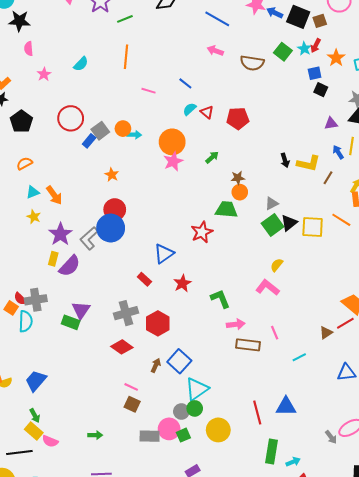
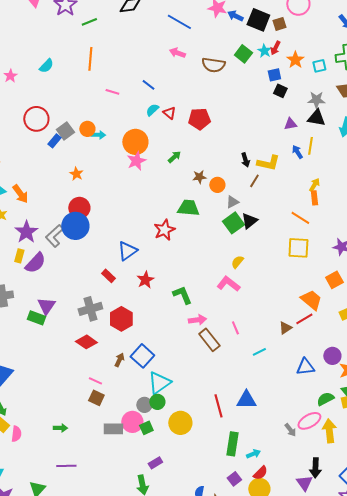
brown line: (328, 178) -> (254, 181), moved
orange circle: (240, 192) -> (217, 185), moved
yellow square: (313, 227) -> (298, 248), moved
brown rectangle: (248, 345) -> (209, 340), turned 45
pink semicircle: (50, 441) -> (16, 434), turned -105

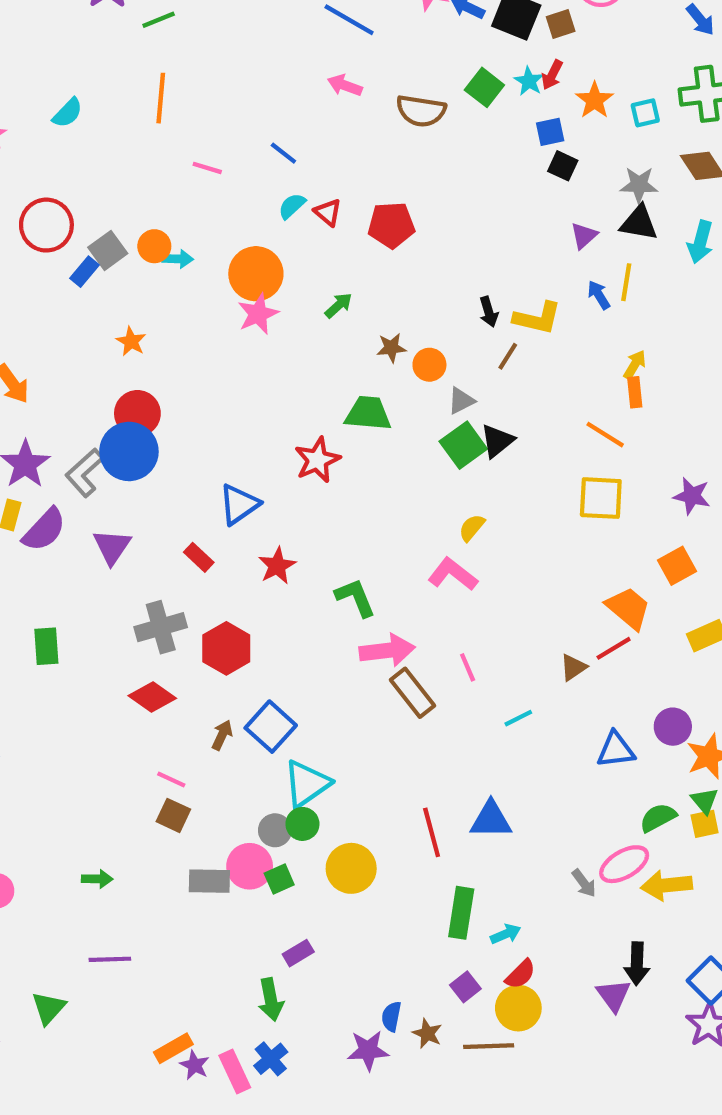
purple triangle: (290, 124) -> (584, 236), turned -32
purple triangle: (46, 306) -> (112, 547), moved
green rectangle: (36, 318) -> (46, 646), turned 66
pink arrow: (197, 320) -> (387, 650), size x1.4
yellow arrow: (329, 431) -> (666, 885), turned -90

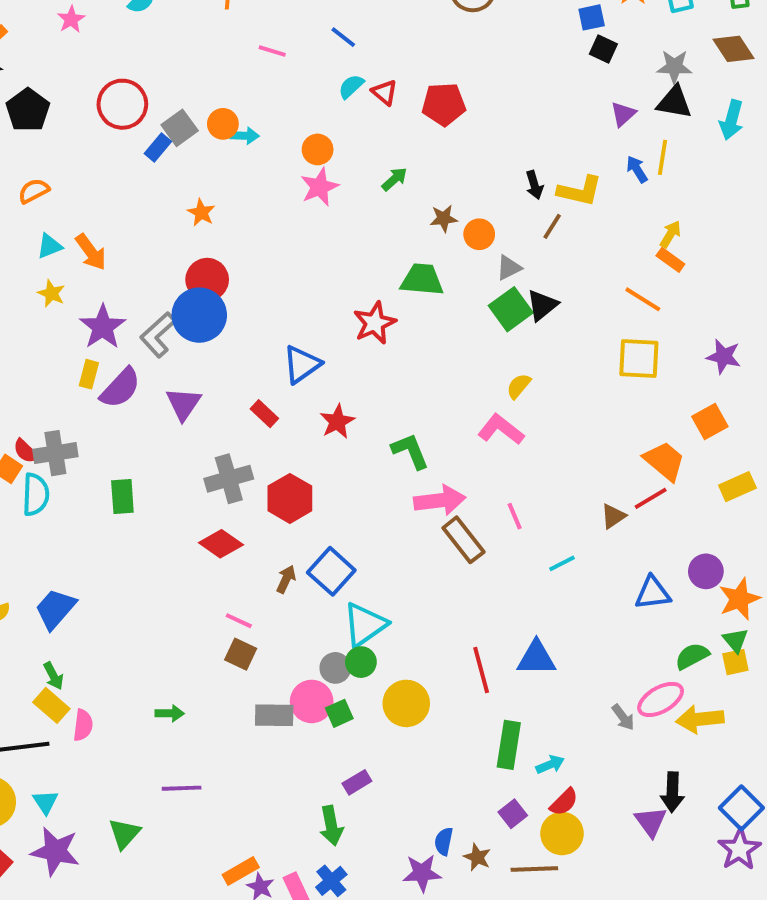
orange circle: (256, 274) -> (318, 149), size x0.6
orange rectangle: (635, 392) -> (670, 260), turned -48

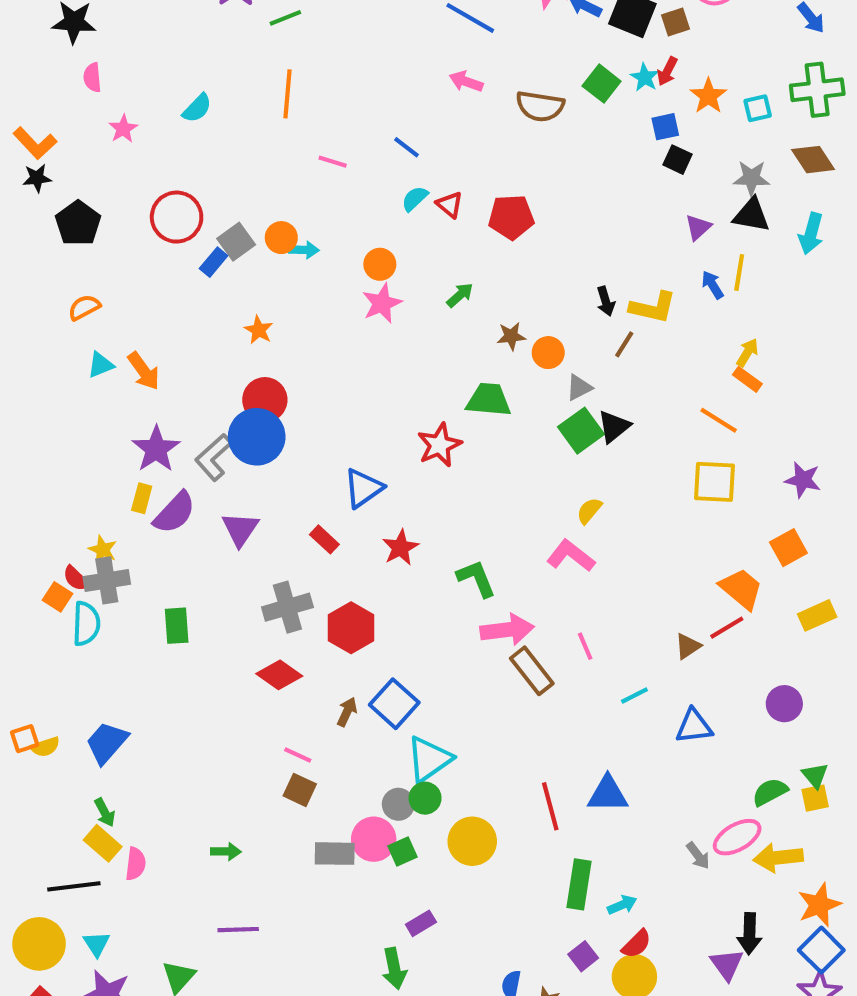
yellow star: (51, 293) -> (103, 550), moved
blue triangle: (653, 593) -> (694, 726), moved
orange star: (739, 599) -> (819, 905), moved

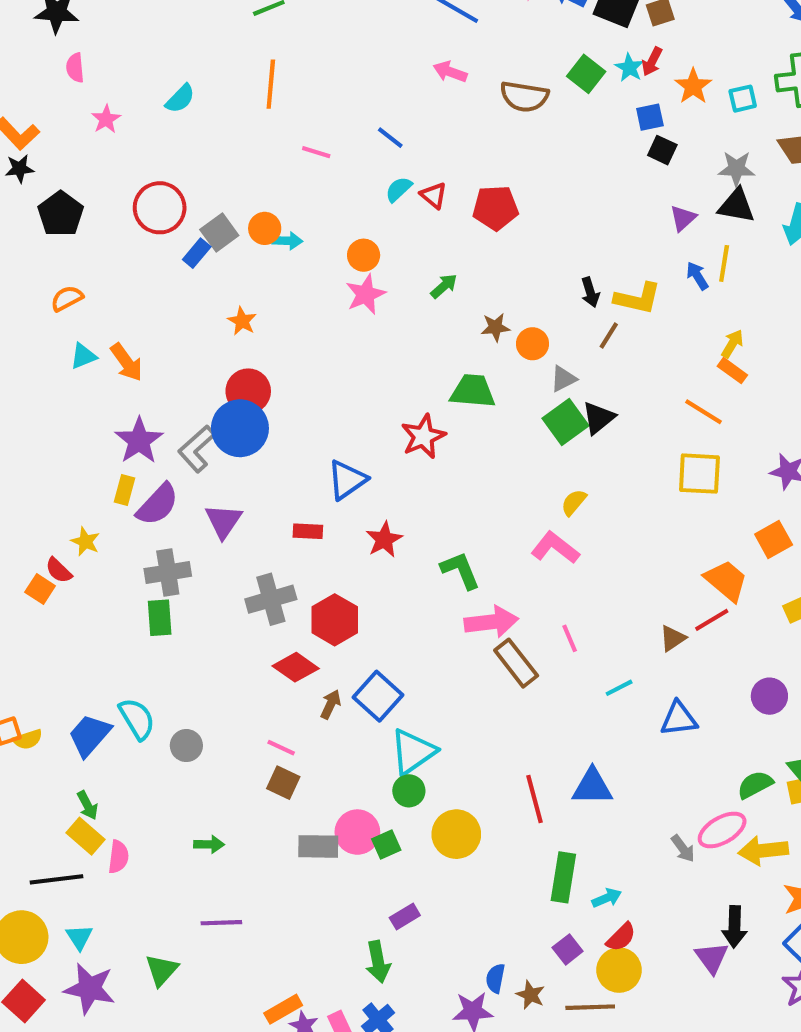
red rectangle: (324, 539) -> (308, 531), turned -40
gray cross: (107, 580) -> (168, 572), moved
cyan semicircle: (86, 624) -> (137, 719), moved, turned -33
red diamond: (279, 675) -> (296, 667), moved
gray circle: (398, 804) -> (186, 746), moved

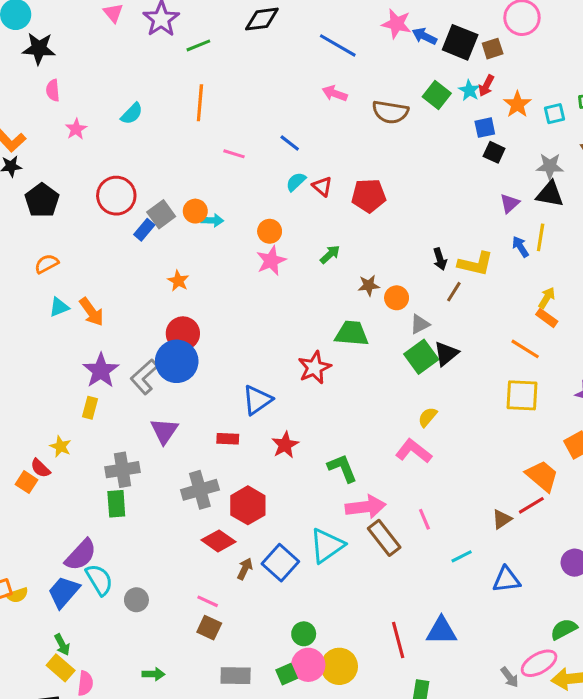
purple semicircle: (158, 504) -> (81, 555), moved
cyan triangle: (413, 752) -> (327, 546), moved
pink circle: (357, 832) -> (308, 665), moved

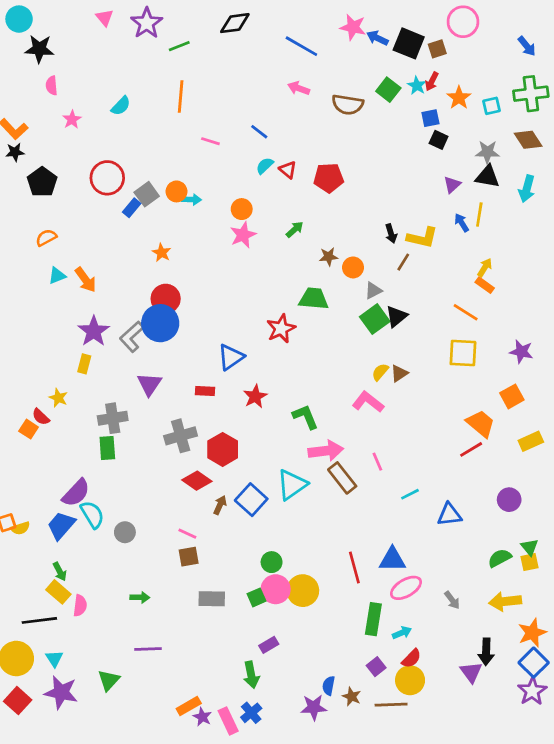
brown triangle: (502, 519) -> (399, 373), moved
brown square: (209, 628) -> (189, 557), turned -35
pink ellipse: (539, 663) -> (406, 588), moved

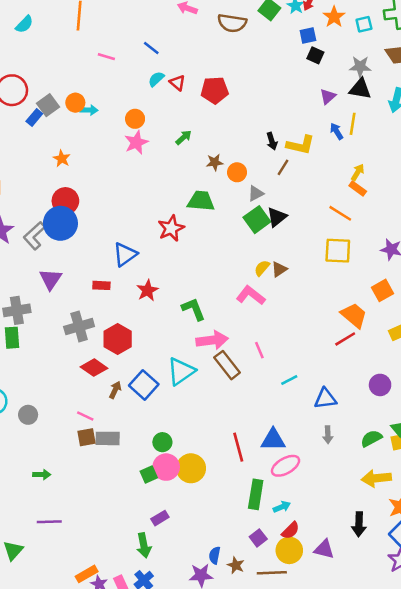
gray rectangle: (212, 599) -> (108, 438), moved
gray arrow: (452, 600) -> (328, 435), moved, turned 35
purple triangle: (471, 672) -> (324, 549), moved, turned -40

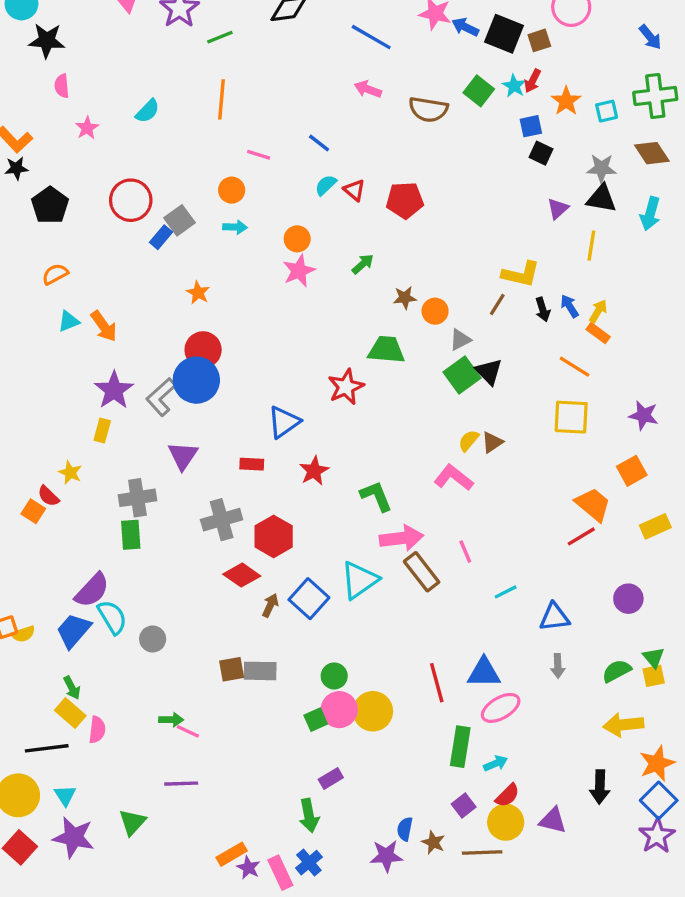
orange circle: (75, 103) -> (232, 190), moved
blue arrow: (337, 131) -> (570, 306), moved
black arrow: (272, 141) -> (543, 309), moved
black triangle: (277, 217) -> (489, 372), turned -35
pink line: (85, 416) -> (188, 731), moved

